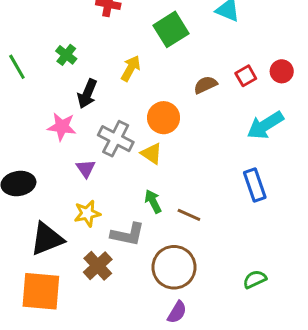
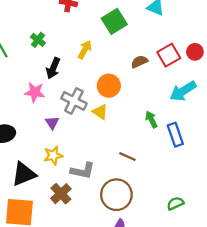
red square: (246, 76) -> (169, 55), size x1.5
green arrow: (153, 201) -> (151, 119), moved

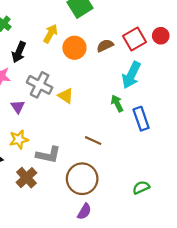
orange circle: (109, 86) -> (74, 48), moved
cyan arrow: (183, 91) -> (131, 75), moved, turned -32

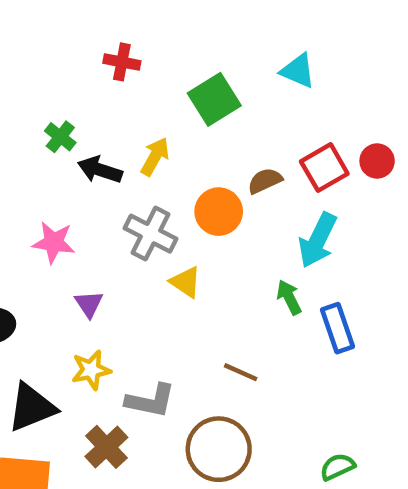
orange circle: (74, 48) -> (219, 212), moved
black arrow: (19, 52) -> (100, 170), moved, turned 85
gray cross: (40, 85) -> (150, 234), moved

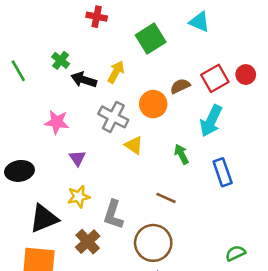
green arrow: (289, 297) -> (181, 154), moved
gray L-shape: (150, 401) -> (113, 215), turned 96
green semicircle: (337, 467) -> (235, 253), moved

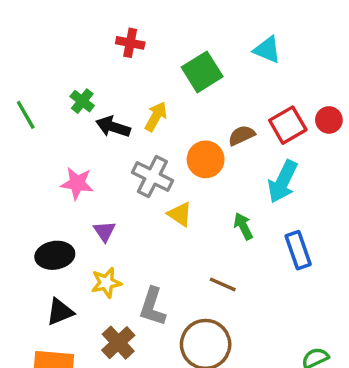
black ellipse: (19, 171) -> (55, 255), moved
black triangle: (44, 218) -> (60, 312), size x0.7

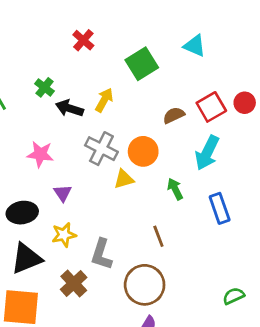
red cross: (130, 43) -> (83, 40), turned 30
orange circle: (206, 159) -> (143, 151), moved
yellow triangle: (180, 214) -> (124, 179), turned -50
brown line: (223, 284) -> (158, 236), turned 45
black triangle: (60, 312) -> (26, 258), size x1.4

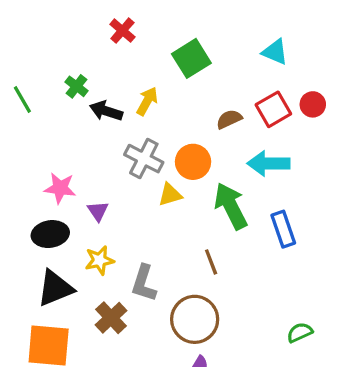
cyan triangle: (195, 46) -> (275, 52), moved
cyan arrow: (207, 153) -> (268, 163), turned 64
pink star: (40, 154) -> (60, 188), moved
green arrow: (175, 189) -> (231, 206), size x1.8

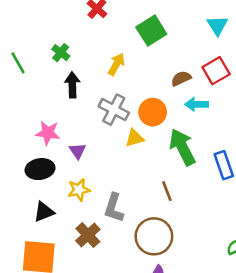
cyan triangle: (275, 52) -> (217, 25), turned 35
black arrow: (106, 111) -> (72, 85), moved, turned 70
cyan arrow: (268, 163) -> (197, 104), moved, size x0.7
black triangle: (55, 288) -> (44, 212), size x0.7

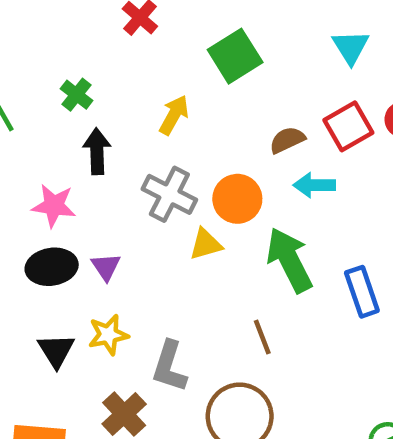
pink star: (48, 133) -> (54, 206), moved
black ellipse: (40, 169) -> (52, 267), moved
black triangle: (44, 212) -> (56, 351), moved, turned -40

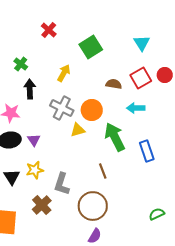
brown semicircle: (287, 140) -> (114, 84), turned 35
cyan arrow: (314, 185) -> (136, 108), moved

